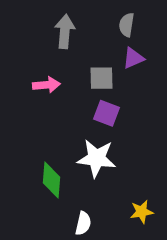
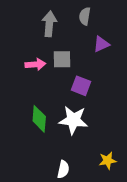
gray semicircle: (127, 25) -> (85, 16), moved
gray square: (102, 78) -> (62, 59), moved
green diamond: (51, 180) -> (39, 119), moved

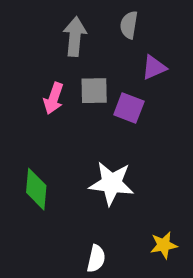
pink arrow: (35, 64) -> (54, 98), turned 114
purple square: (81, 86) -> (129, 108), moved
green diamond: (39, 119) -> (36, 189), moved

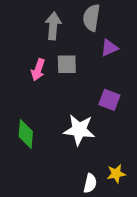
gray semicircle: (129, 25) -> (91, 18), size x1.4
purple square: (129, 108) -> (109, 100), moved
white semicircle: (96, 259) -> (90, 183), moved

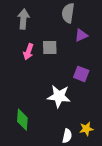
gray arrow: (53, 26) -> (23, 19), moved
green diamond: (26, 134) -> (22, 120), moved

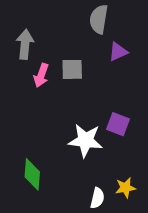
gray arrow: (23, 19) -> (25, 44), moved
purple square: (81, 74) -> (118, 124), moved

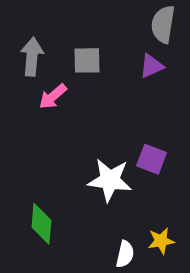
gray semicircle: (99, 19) -> (163, 24), moved
gray square: (72, 69) -> (87, 60), moved
pink arrow: (41, 75) -> (53, 96), turned 30

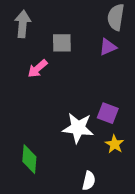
gray arrow: (32, 57) -> (23, 24), moved
yellow star: (161, 241) -> (115, 144), moved, turned -30

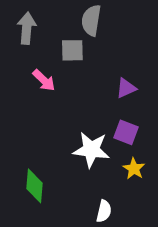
gray semicircle: (116, 17) -> (91, 20), moved
purple triangle: (108, 47) -> (126, 88), moved
pink arrow: (37, 69) -> (44, 80), turned -95

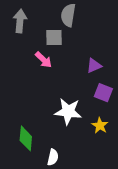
pink arrow: (44, 80) -> (43, 60), moved
purple square: (126, 132) -> (103, 93), moved
white semicircle: (104, 211) -> (53, 157), moved

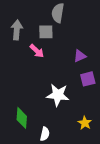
gray arrow: (20, 21) -> (17, 30), moved
purple square: (103, 93) -> (88, 79), turned -35
yellow star: (100, 126) -> (85, 123), moved

